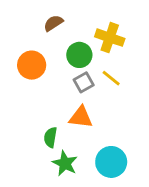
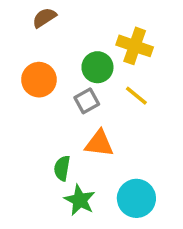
brown semicircle: (53, 23) -> (44, 18), moved
gray square: (84, 82) -> (87, 101), moved

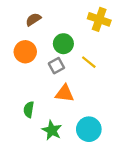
brown semicircle: (44, 18) -> (33, 19), moved
yellow cross: (135, 46) -> (99, 19), moved
green semicircle: (62, 168) -> (29, 110), moved

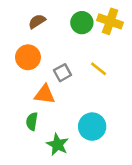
green circle: (63, 44) -> (82, 23), moved
orange triangle: (65, 93) -> (45, 94), moved
cyan circle: (89, 129) -> (92, 127), moved

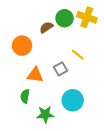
brown semicircle: (37, 21) -> (46, 27), moved
gray square: (63, 73) -> (60, 69), moved
green star: (57, 144) -> (45, 114), turned -30

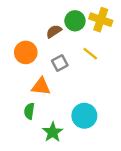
yellow line: (78, 55) -> (90, 54), moved
gray square: (60, 69) -> (60, 63), moved
green star: (45, 114) -> (53, 132), turned -30

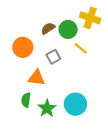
green circle: (75, 21) -> (68, 29), moved
green star: (53, 132) -> (47, 108), moved

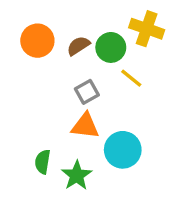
orange circle: (23, 47) -> (37, 41), moved
orange triangle: (36, 78) -> (85, 126), moved
cyan circle: (75, 104) -> (123, 150), moved

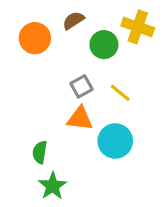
brown semicircle: (78, 46) -> (73, 20), moved
yellow line: (131, 78) -> (120, 93), moved
green star: (77, 175) -> (53, 186), moved

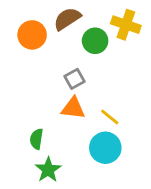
brown semicircle: (73, 20) -> (67, 19), size x1.4
yellow line: (120, 93) -> (110, 117), moved
cyan circle: (115, 141) -> (105, 148), moved

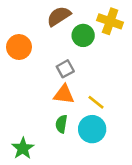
orange circle: (32, 35) -> (19, 47), moved
green semicircle: (36, 139) -> (61, 124), moved
green star: (48, 170) -> (23, 148), moved

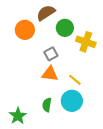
yellow cross: (110, 21) -> (86, 42), moved
orange circle: (19, 47) -> (25, 30), moved
green semicircle: (61, 124) -> (47, 105), moved

